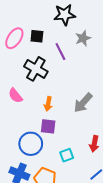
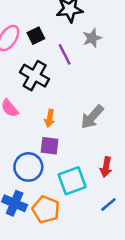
black square: (37, 36) -> (36, 36), turned -32
cyan square: (67, 155) -> (72, 181), size x1.6

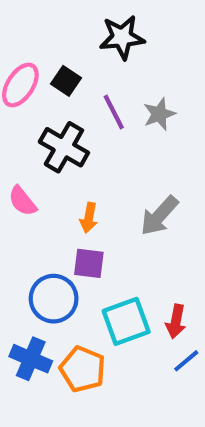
black square: (36, 36) -> (66, 81), turned -30
gray star: (92, 38) -> (159, 114), moved
red arrow: (106, 167) -> (176, 321), moved

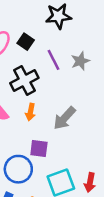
black cross: (64, 147) -> (24, 80), turned 32
gray arrow: (159, 216) -> (64, 118), moved
orange arrow: (89, 218) -> (30, 112), moved

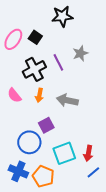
purple line: (54, 60) -> (58, 62), moved
gray arrow: (64, 118) -> (67, 100), turned 60
purple square: (39, 148) -> (46, 125), turned -35

